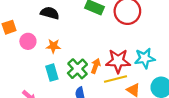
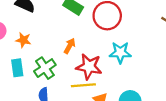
cyan star: (145, 58) -> (120, 53), moved
orange arrow: (96, 66) -> (70, 46), moved

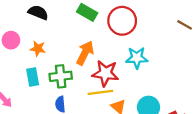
orange arrow: (70, 46) -> (85, 53), size x1.5
green cross: (45, 68) -> (61, 76), turned 30

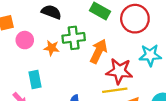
green cross: (61, 76) -> (74, 38), moved
cyan rectangle: (33, 77) -> (35, 79), moved

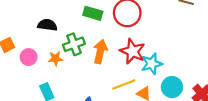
cyan star: (150, 55) -> (152, 64), moved
red star: (119, 71) -> (133, 51), moved, turned 30

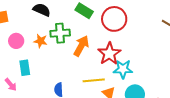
pink circle: (29, 57) -> (16, 41), moved

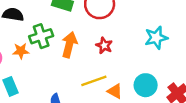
red star: (109, 54) -> (104, 45), size x0.6
cyan star: (123, 69) -> (156, 38), moved

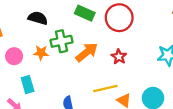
orange arrow: (69, 45) -> (87, 52), turned 30

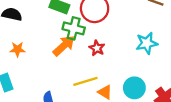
green cross: (61, 41) -> (74, 28), moved, turned 30

